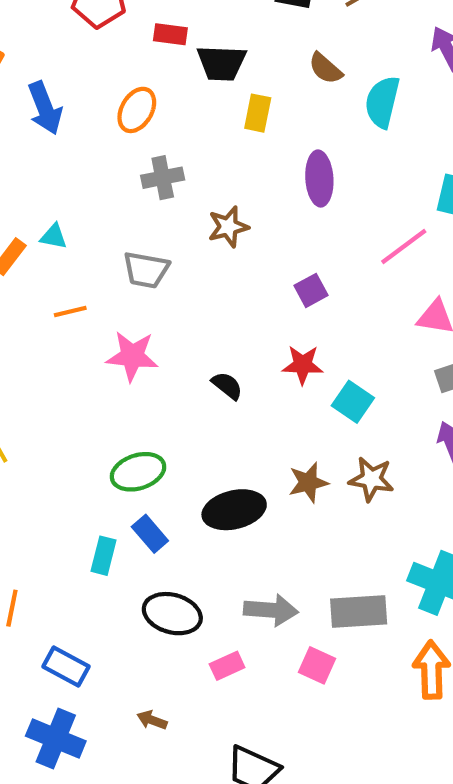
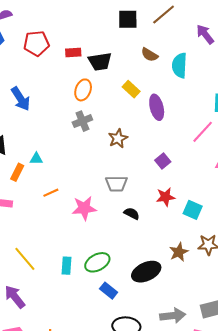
orange ellipse: (137, 110) -> (83, 90), moved
yellow rectangle: (258, 113) -> (131, 89), moved, turned -48
gray trapezoid: (146, 270) -> (116, 184), moved
cyan rectangle: (104, 556) -> (67, 266), moved

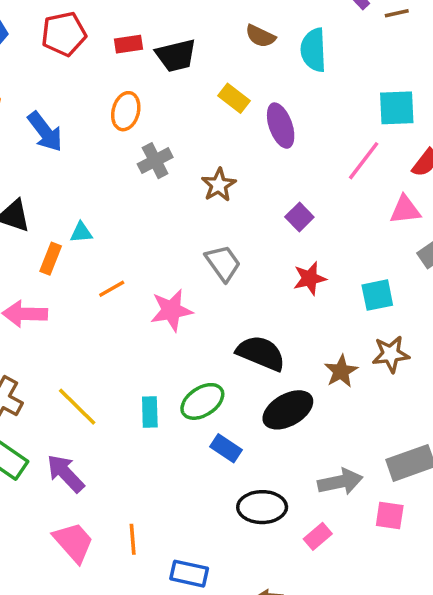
orange ellipse: (83, 90) -> (126, 111), moved
gray trapezoid: (116, 184) -> (223, 263), turned -120
cyan square: (193, 210) -> (377, 295), moved, turned -30
black semicircle: (132, 214) -> (261, 353), moved, size x1.8

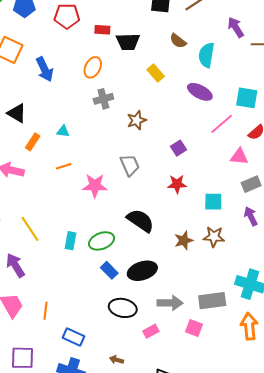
purple ellipse: (281, 126) -> (200, 92), moved, turned -55
cyan triangle: (81, 232) -> (63, 131), moved
black ellipse: (288, 410) -> (142, 271), moved

